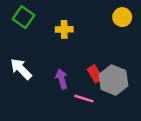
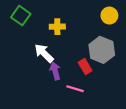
white arrow: (21, 69) -> (44, 53), moved
gray hexagon: (114, 80) -> (102, 50), moved

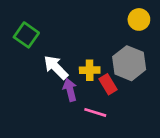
green square: (21, 16) -> (26, 35), moved
yellow cross: (57, 27) -> (90, 70), moved

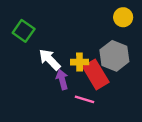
red rectangle: (108, 84) -> (96, 74), size x1.6

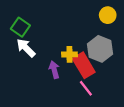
white arrow: (50, 60) -> (26, 48), moved
pink line: (85, 99) -> (86, 88), moved, turned 35

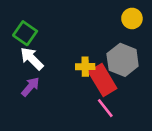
purple arrow: (54, 70) -> (30, 87), moved, turned 56

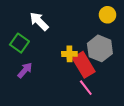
green square: (25, 33) -> (19, 43), moved
white arrow: (32, 59) -> (39, 21), moved

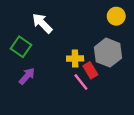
red rectangle: (84, 65) -> (90, 70), size x0.6
pink line: (86, 88) -> (81, 82), moved

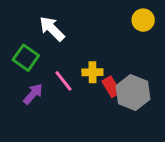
gray hexagon: (108, 53) -> (133, 92), moved
pink line: (81, 82) -> (63, 81), moved

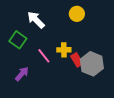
yellow circle: (143, 20) -> (77, 14), moved
purple arrow: (33, 94) -> (22, 74), moved

